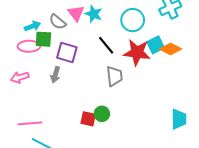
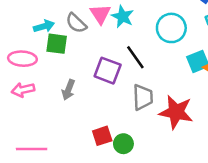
pink ellipse: (29, 46) -> (22, 59), moved
red star: (137, 52) -> (176, 112), moved
purple square: (67, 53) -> (108, 71), moved
red square: (88, 119) -> (102, 136), moved, turned -35

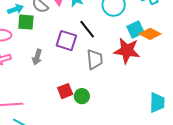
red star: (176, 112) -> (127, 51), moved

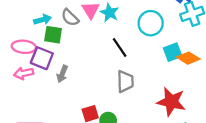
purple square: (66, 41) -> (42, 58), moved
red star: (127, 51) -> (171, 102), moved

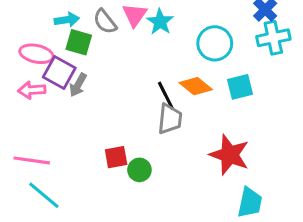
black line: (120, 48) -> (166, 96), moved
orange diamond: (188, 58) -> (196, 86), moved
gray arrow: (62, 74) -> (78, 85), moved

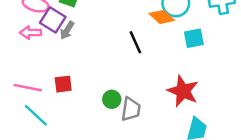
orange diamond: (196, 86) -> (162, 17), moved
gray trapezoid: (170, 119) -> (131, 109), moved
red square: (116, 157) -> (63, 84), moved

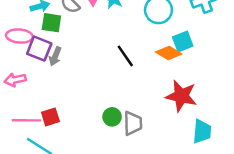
orange diamond: (162, 17) -> (169, 53), moved
pink arrow: (30, 33) -> (15, 80), moved
red square: (63, 84) -> (50, 117), moved

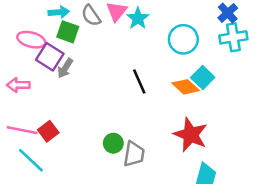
cyan square: (183, 42) -> (203, 77), turned -35
red square: (50, 117) -> (48, 131), turned -30

